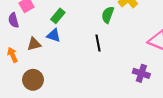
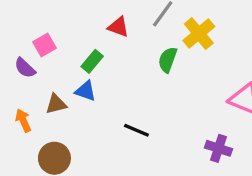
purple semicircle: (14, 20) -> (25, 68), turned -32
black line: (98, 43) -> (136, 130), moved, turned -56

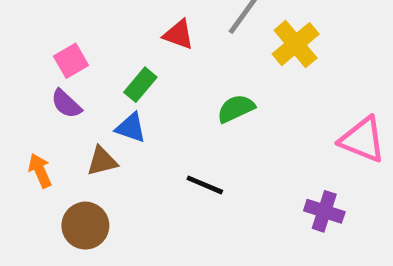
green semicircle: (168, 60) -> (236, 109), moved, turned 45
purple semicircle: (25, 68) -> (66, 104), moved
brown triangle: (56, 104) -> (102, 161), moved

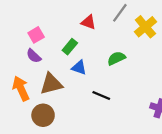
blue triangle: (131, 128) -> (79, 68), moved
brown triangle: (102, 161) -> (51, 84), size x1.5
orange arrow: (40, 171) -> (21, 88), size x1.5

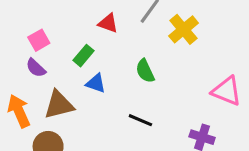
green semicircle: (116, 58) -> (145, 71), turned -90
black line: (101, 95) -> (140, 120), moved

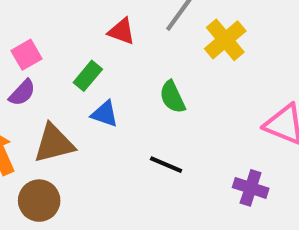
purple semicircle: (36, 68) -> (22, 93), turned -90

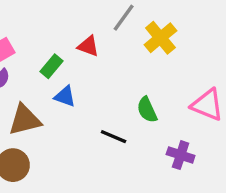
red triangle: (122, 31) -> (88, 46), moved
green semicircle: (172, 97) -> (147, 110), moved

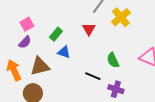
red triangle: (88, 46) -> (89, 29), moved, turned 40
purple cross: (181, 155) -> (116, 89), moved

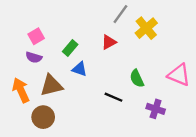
red triangle: (89, 29) -> (109, 42), turned 32
purple semicircle: (25, 42) -> (34, 57), turned 64
purple cross: (116, 89) -> (156, 109), moved

